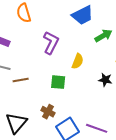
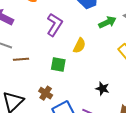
black star: (105, 80) -> (102, 89), moved

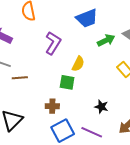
green square: (58, 65) -> (67, 82), moved
brown cross: (46, 93) -> (52, 106), moved, turned -32

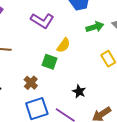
purple L-shape: (53, 43) -> (42, 21), turned 80
brown cross: (52, 106) -> (31, 83), turned 32

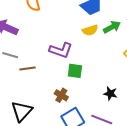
purple L-shape: (42, 21) -> (61, 50), moved
yellow semicircle: (63, 45) -> (90, 30), moved, turned 49

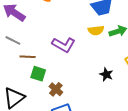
green square: (75, 71) -> (38, 74), moved
black star: (110, 94) -> (106, 74), moved

